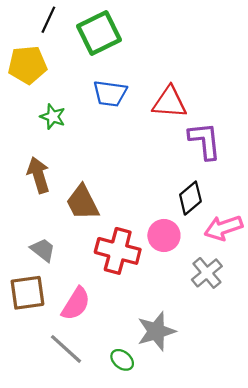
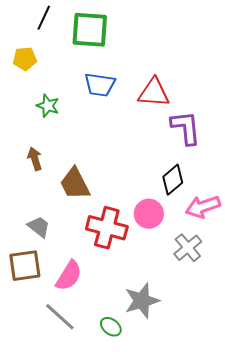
green square: (99, 33) -> (90, 30), turned 30
yellow pentagon: (27, 65) -> (25, 59), size x0.7
brown arrow: (38, 175) -> (35, 159), size x0.7

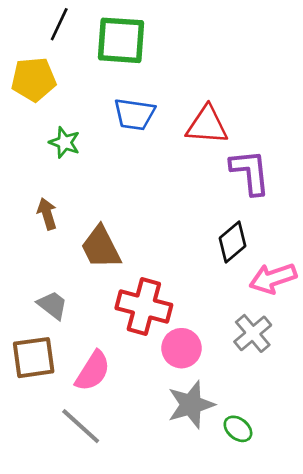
yellow pentagon: (25, 59) -> (34, 79), size x1.4
pink circle: (149, 214) -> (181, 348), moved
green ellipse: (111, 327) -> (238, 429), moved

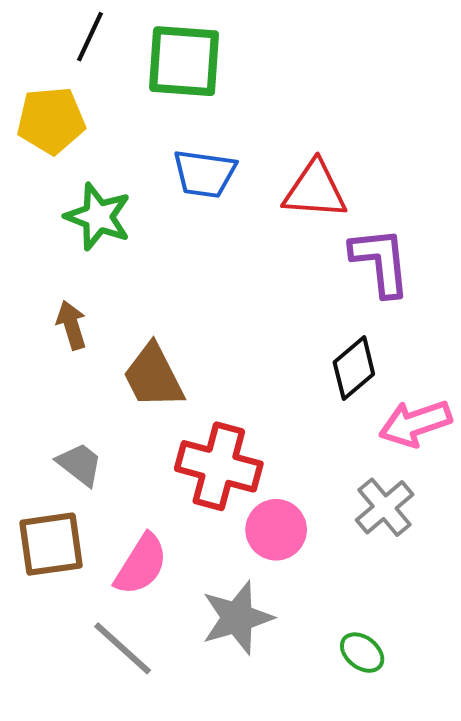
green star: (65, 142) -> (98, 217), size x1.4
gray star: (191, 405) -> (237, 618), moved

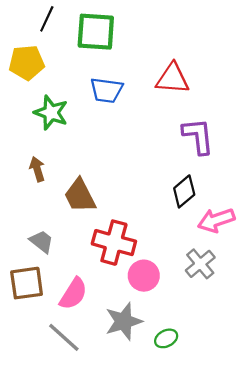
red triangle: (315, 190) -> (173, 79), moved
green ellipse: (362, 653) -> (166, 338), moved, turned -65

